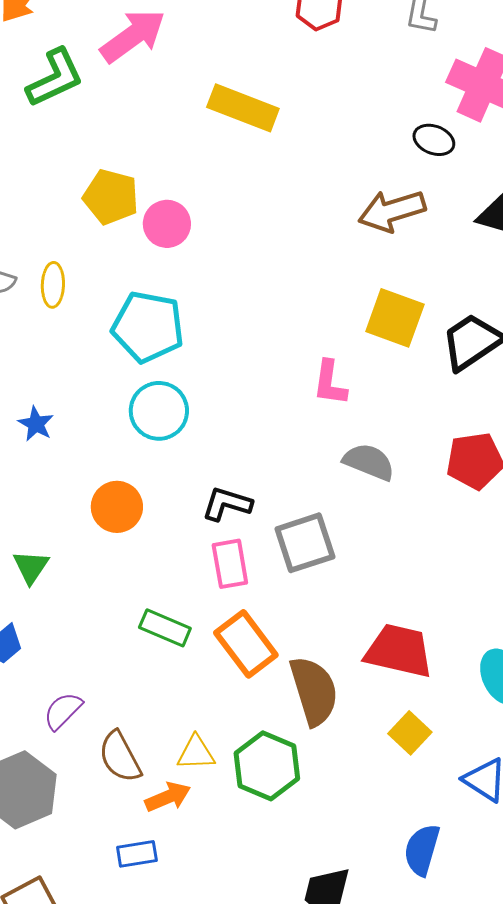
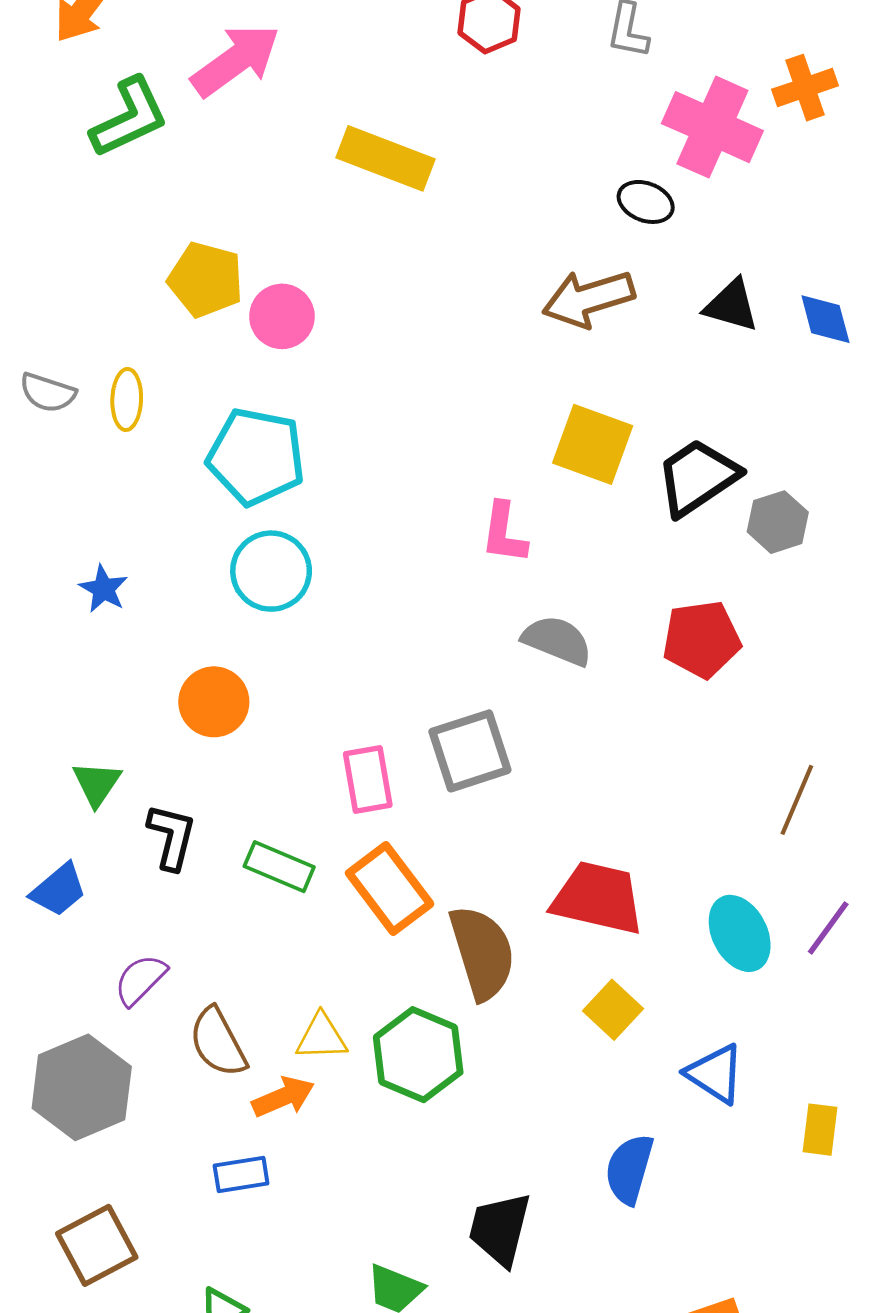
black L-shape: (227, 504) -> (172, 837), moved, turned 87

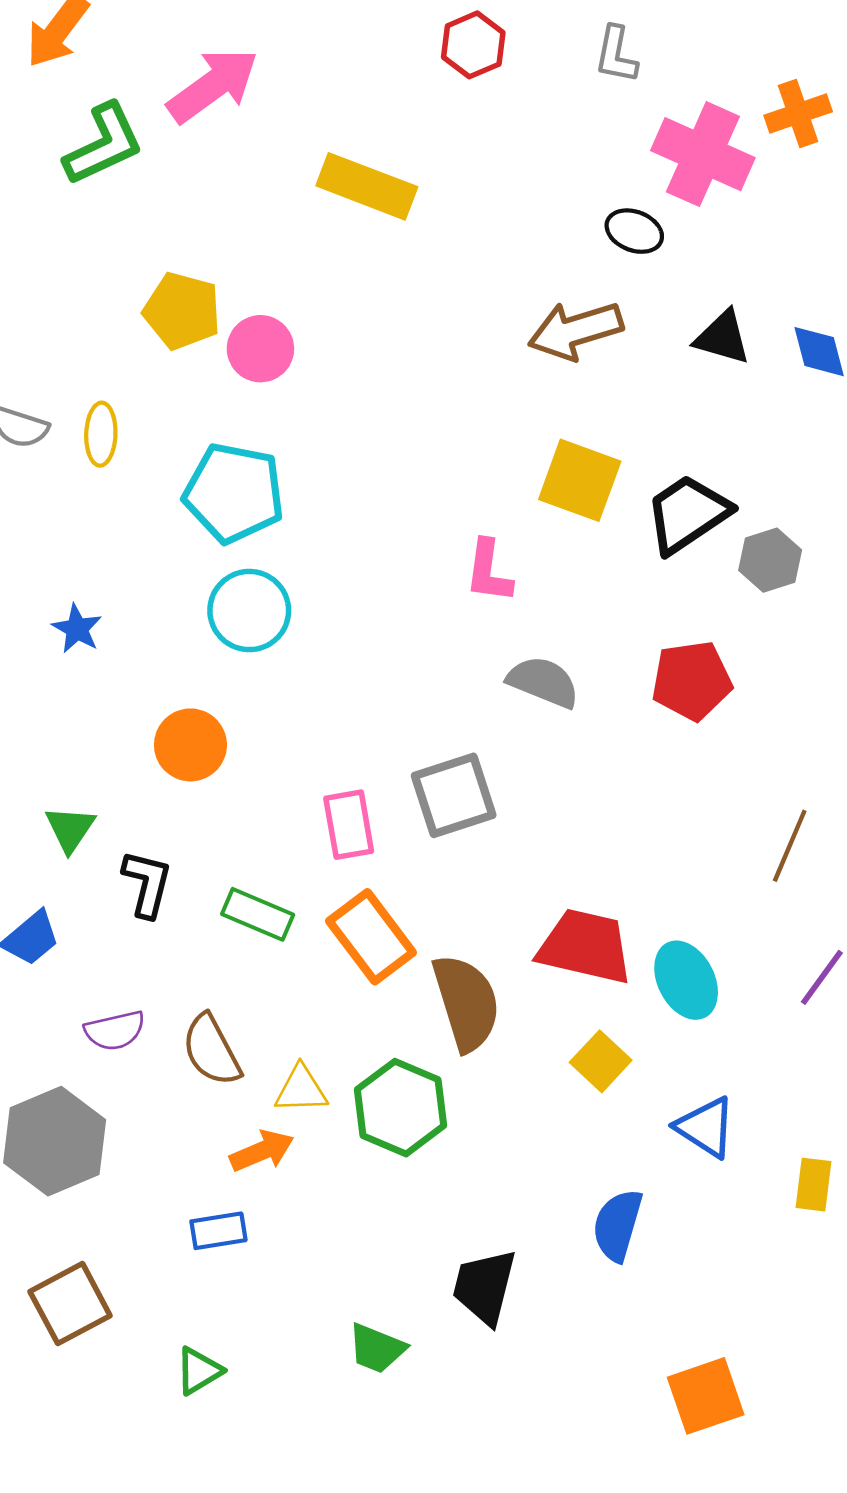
cyan ellipse: (740, 933) -> (686, 980), moved
purple semicircle: (140, 980) -> (115, 1031), turned -148
brown semicircle: (218, 1042) -> (211, 1050), moved

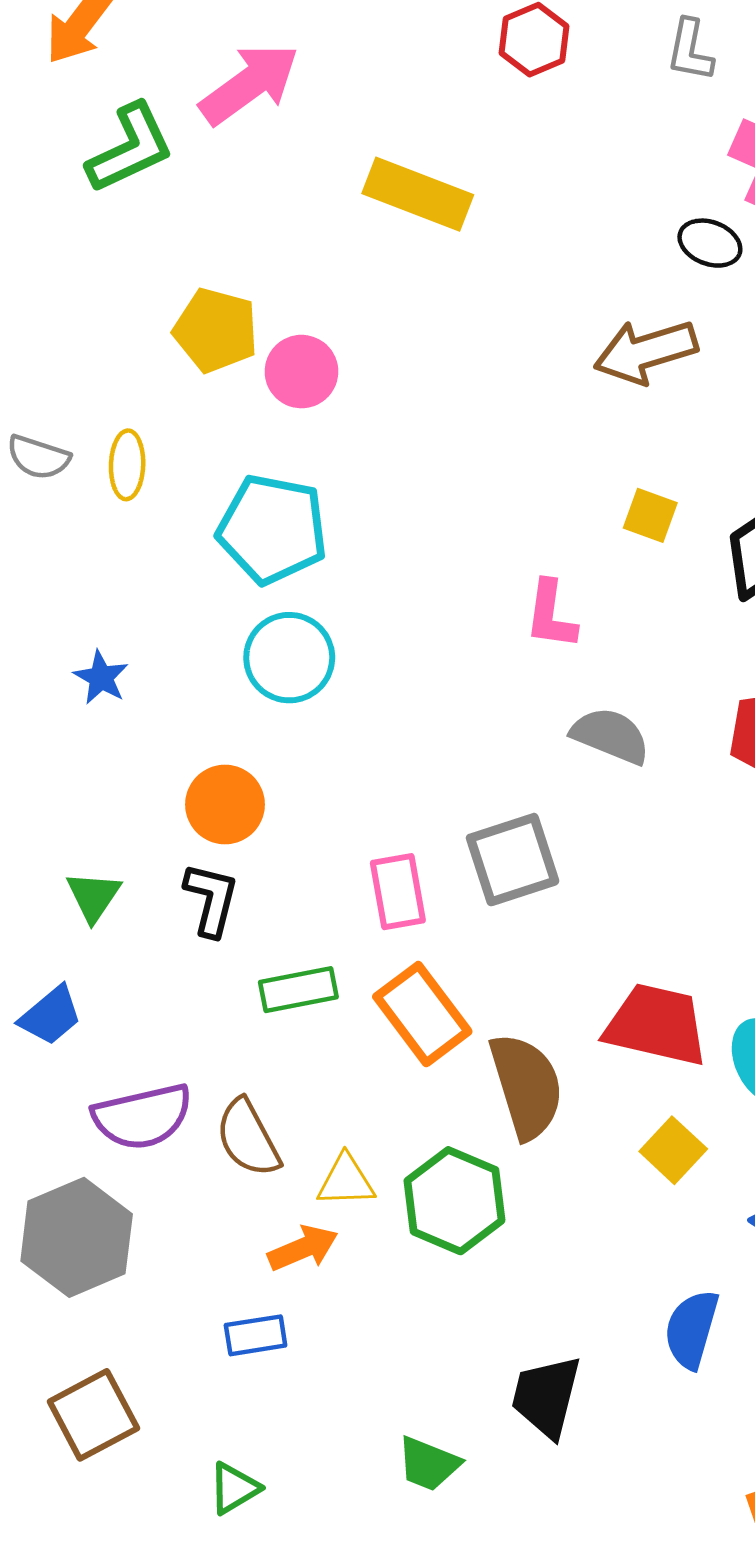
yellow square: (580, 480) -> (650, 515), size x0.6
black L-shape: (147, 884) -> (211, 899), moved
green rectangle: (258, 914) -> (298, 990), turned -34
purple semicircle: (115, 1031) -> (142, 1117), size x1.5

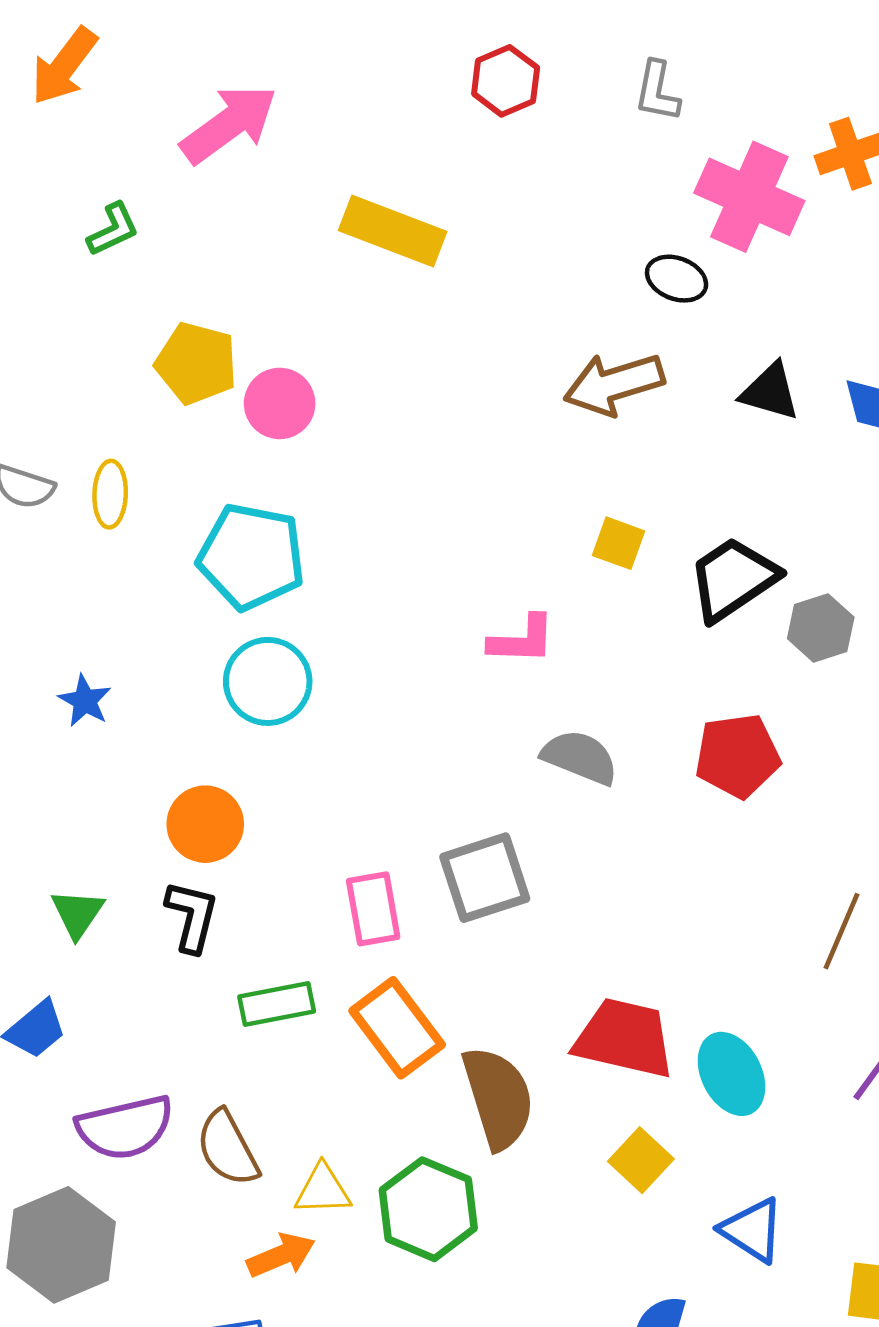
green L-shape: (130, 148) -> (113, 230), moved, size x0.6
pink L-shape: (551, 615) -> (522, 640), turned -96

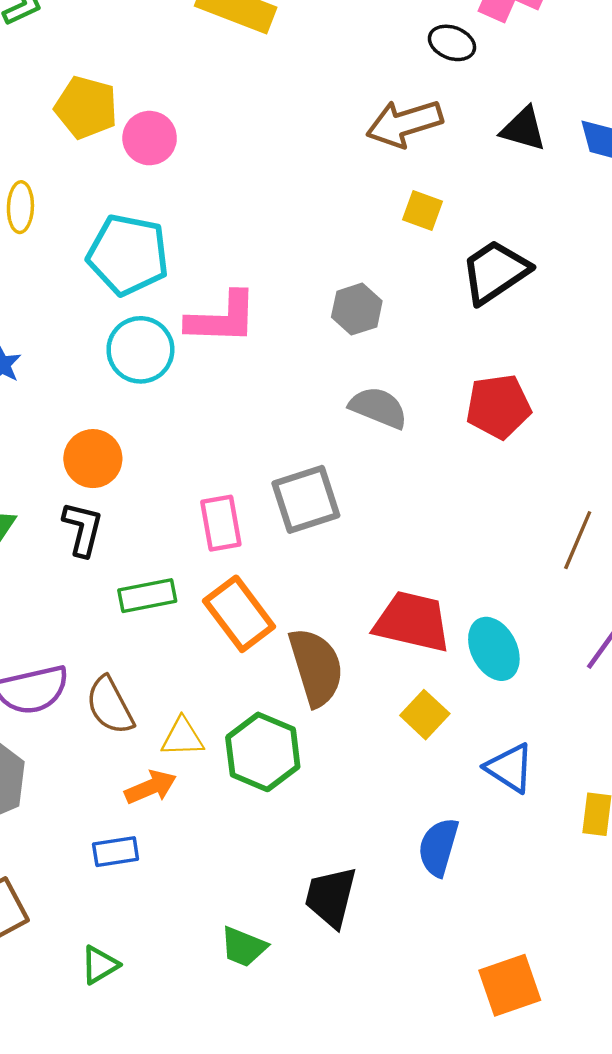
yellow square: (619, 543) -> (423, 211), moved
gray hexagon: (821, 628) -> (357, 309), moved
pink L-shape: (522, 640) -> (222, 318), moved, size x1.4

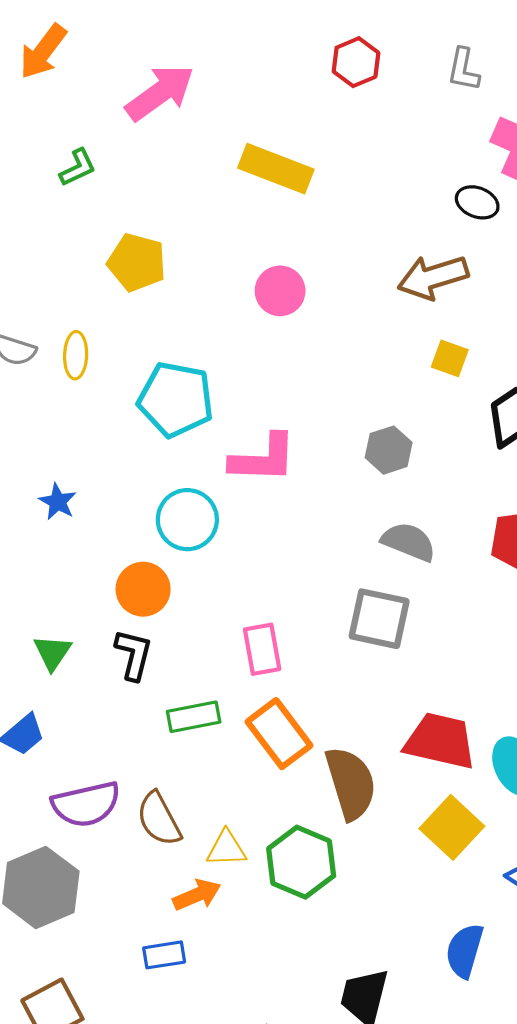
pink circle: (150, 138) -> (280, 291), moved
cyan circle: (140, 350) -> (187, 520), moved
gray square: (306, 499) -> (379, 619), moved, turned 30
yellow square: (425, 715) -> (452, 827), size x1.4

